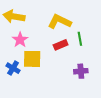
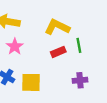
yellow square: (32, 59) -> (31, 82), moved

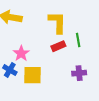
yellow L-shape: (57, 27) -> (57, 22), turned 65
pink star: (15, 47) -> (21, 53), moved

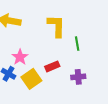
red rectangle: (58, 46) -> (52, 66), moved
yellow square: (33, 75) -> (31, 79), turned -36

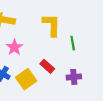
pink star: (20, 57) -> (14, 47), moved
red rectangle: (52, 66) -> (47, 66), turned 64

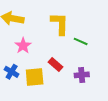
green line: (73, 43) -> (81, 41), turned -56
yellow square: (26, 79) -> (35, 77), turned 30

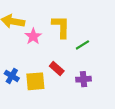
green line: (81, 41) -> (82, 45), turned -56
pink star: (23, 46) -> (33, 36), moved

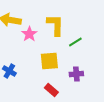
red rectangle: (57, 68) -> (51, 90), moved
yellow square: (35, 81) -> (49, 61), moved

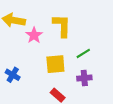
green line: (75, 42) -> (83, 53), moved

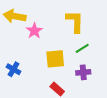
yellow L-shape: (62, 26) -> (75, 21), moved

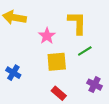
pink star: (34, 31) -> (47, 36), moved
purple cross: (83, 72) -> (95, 85), moved, turned 32

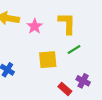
pink star: (47, 36) -> (35, 26), moved
red rectangle: (59, 93) -> (65, 89), moved

